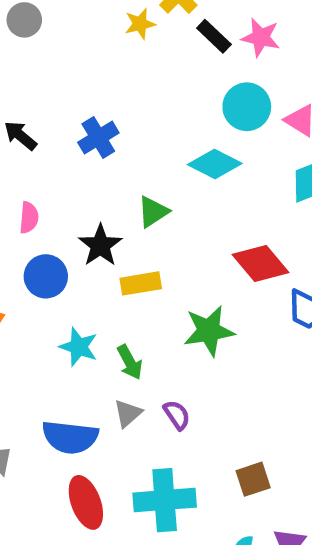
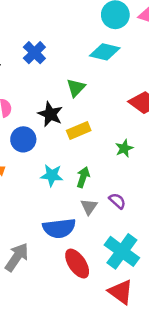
green star: (209, 331) -> (124, 148), size x0.6
green arrow: (130, 362) -> (83, 177), turned -120
cyan cross: (165, 500) -> (122, 251), turned -36

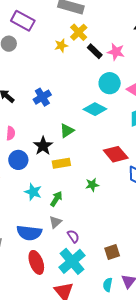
purple semicircle: (117, 201) -> (73, 236), moved

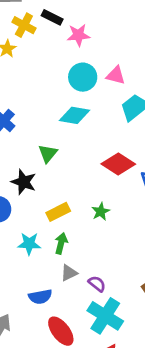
black rectangle: (95, 51) -> (52, 17), moved
yellow rectangle: (61, 163) -> (58, 212), moved
gray triangle: (55, 222) -> (69, 273), turned 32
blue semicircle: (29, 233) -> (40, 297), size x0.7

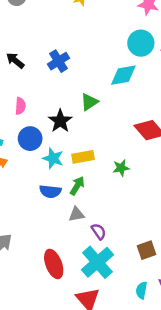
cyan diamond: (75, 115) -> (123, 75), turned -36
cyan star: (29, 244) -> (53, 158), moved
blue semicircle: (40, 297) -> (50, 191), moved

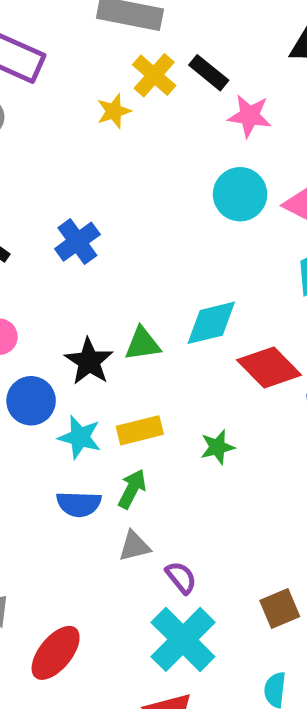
cyan diamond: (123, 75) -> (211, 323), moved
green triangle: (89, 102) -> (143, 344), moved, turned 30
red ellipse: (54, 264) -> (56, 653), moved, turned 64

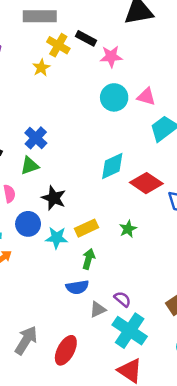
green triangle: (143, 344) -> (30, 166), moved
blue semicircle: (79, 504) -> (77, 287), moved
gray triangle: (134, 546) -> (98, 310), moved

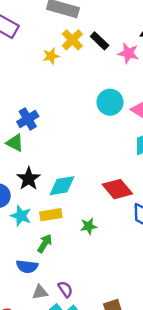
pink star: (111, 56) -> (128, 53), moved
green triangle: (30, 166) -> (15, 143), turned 30
cyan diamond: (112, 166) -> (62, 186), moved

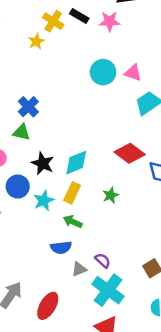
yellow rectangle: (51, 215) -> (72, 193), turned -42
cyan star: (21, 216) -> (44, 201), turned -30
green arrow: (45, 243) -> (73, 222), turned -84

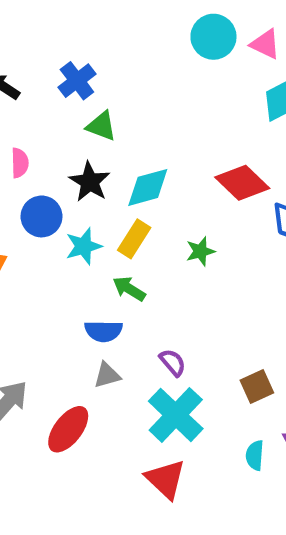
green triangle: (22, 132) -> (101, 126), moved
gray triangle: (79, 269) -> (107, 375), moved

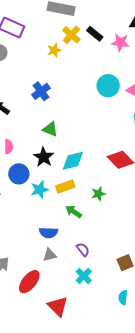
blue cross: (77, 81) -> (41, 91), moved
yellow rectangle: (134, 239) -> (65, 187), turned 36
green arrow: (129, 289) -> (74, 212), moved
cyan cross: (176, 415) -> (84, 276), size x0.6
red triangle: (166, 479) -> (58, 306), moved

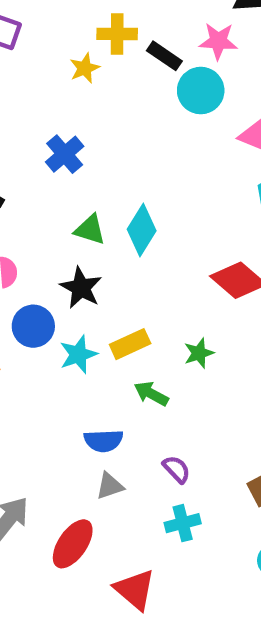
black rectangle: (95, 34) -> (164, 56), moved
yellow cross: (71, 35) -> (117, 34), turned -36
cyan circle: (108, 86) -> (201, 91), moved
cyan diamond: (73, 161) -> (142, 230), moved, turned -40
cyan cross: (84, 276) -> (183, 523), turned 35

